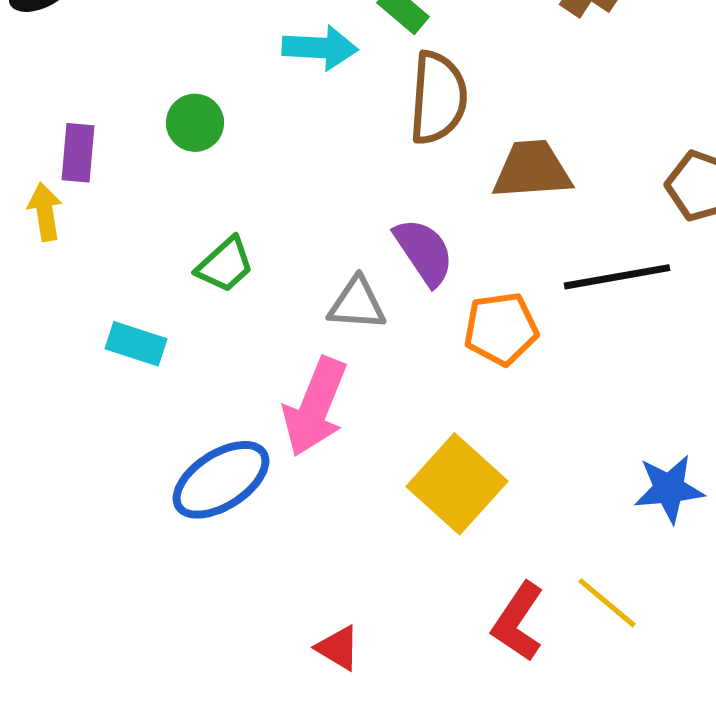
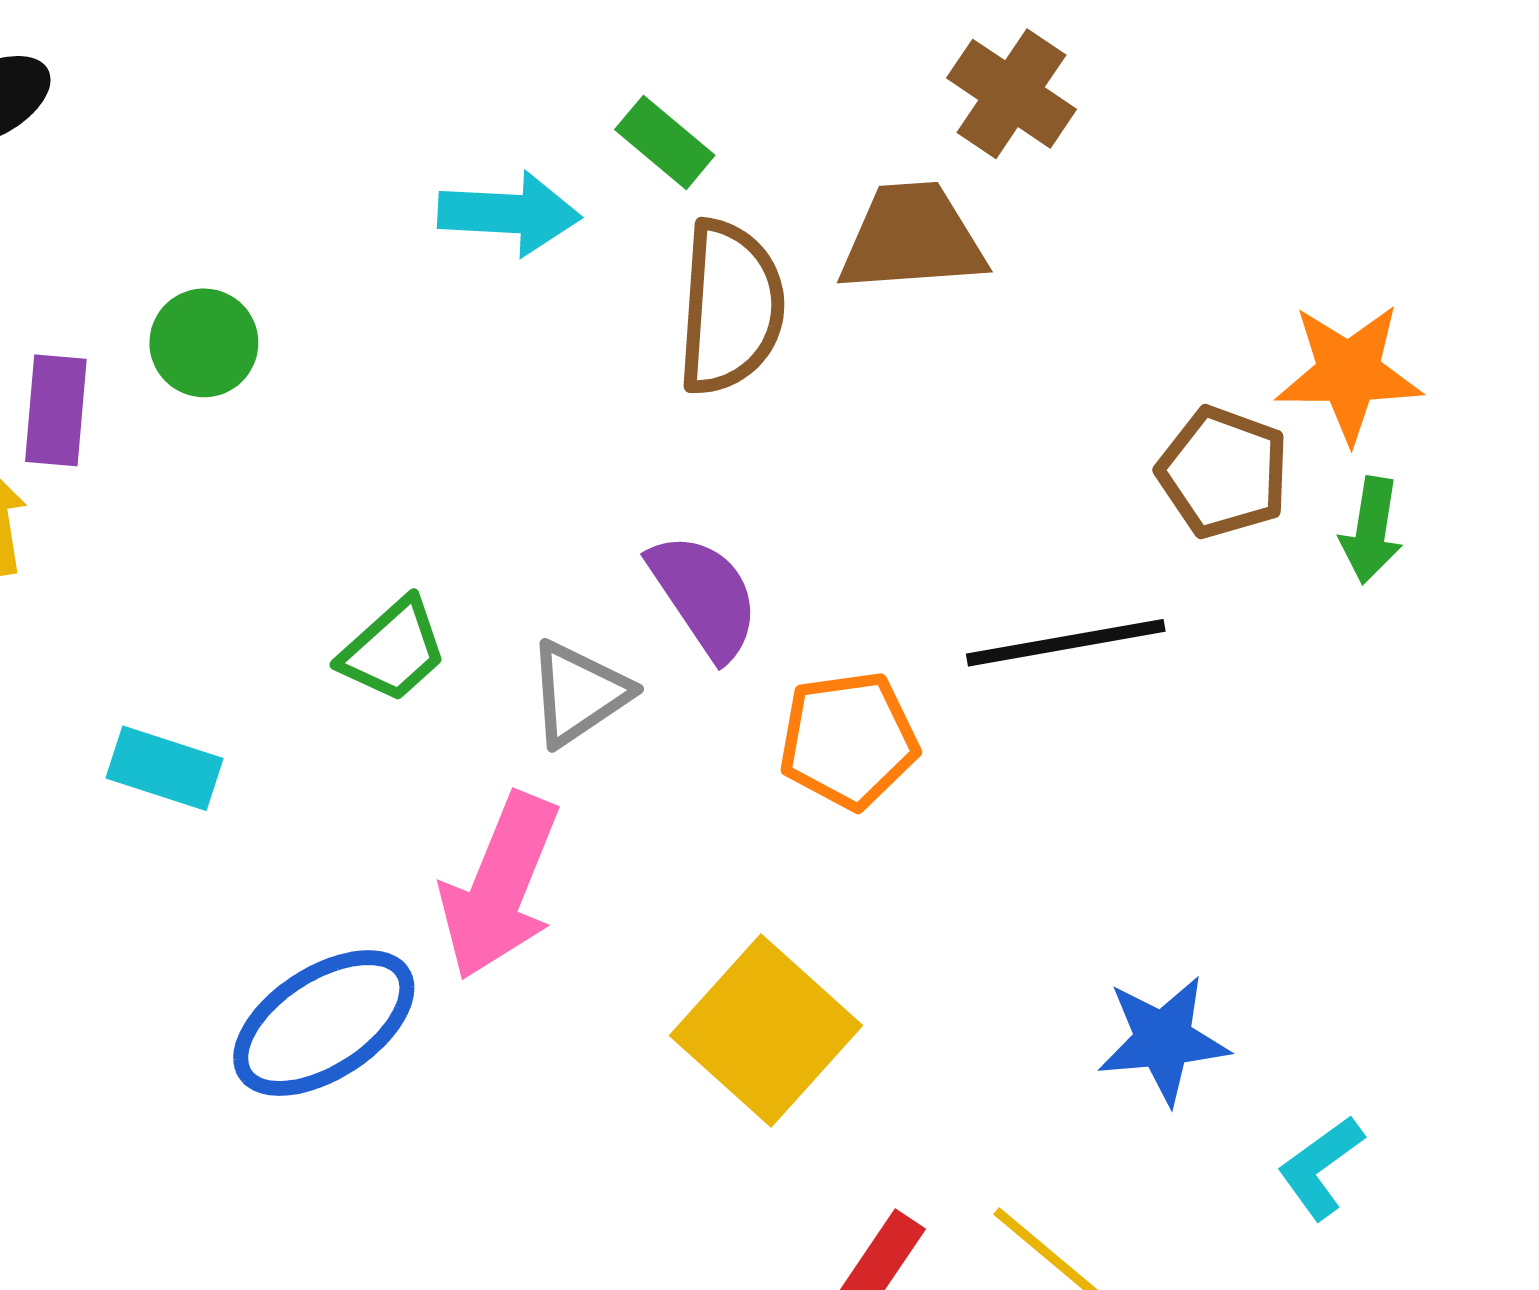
green circle: (195, 123) -> (204, 343), moved
brown trapezoid: (532, 170) -> (912, 238), moved
green trapezoid: (225, 265) -> (393, 650), moved
gray triangle: (357, 304) -> (579, 693), turned -38

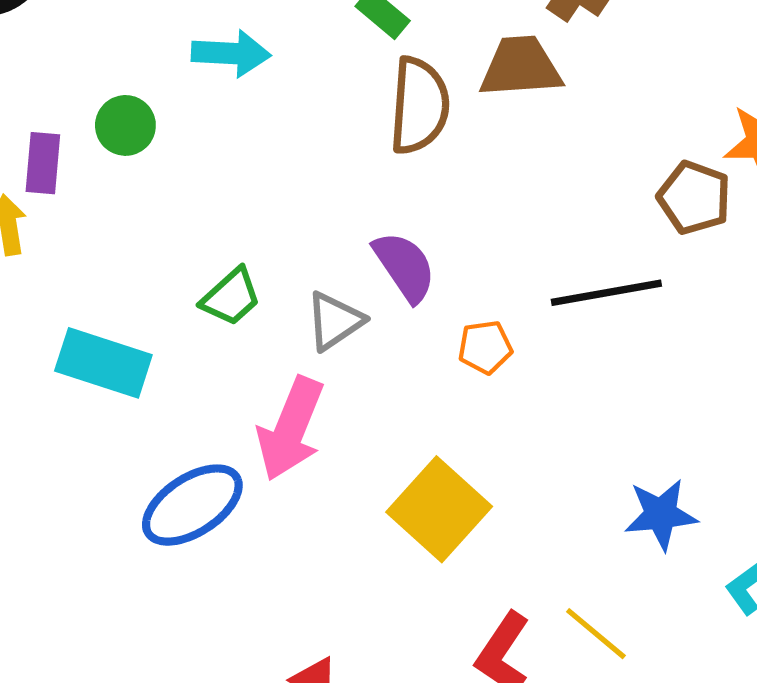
cyan arrow: (509, 214) -> (231, 53), moved
orange pentagon: (848, 740) -> (485, 347), size x0.7
cyan rectangle: (165, 768) -> (103, 363), size x1.5

